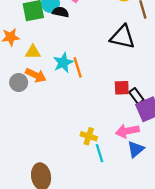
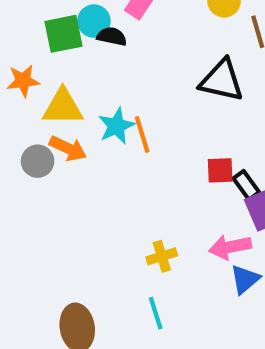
yellow triangle: (33, 52) -> (63, 107), size x1.5
yellow cross: (89, 136) -> (162, 256), turned -35
cyan line: (99, 153) -> (156, 313), moved

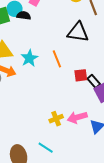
orange line: (142, 134) -> (57, 59), moved
pink arrow: (230, 247) -> (77, 117), moved
cyan line: (156, 313) -> (46, 148), moved, turned -35

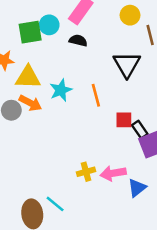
black semicircle: (24, 16) -> (78, 40), moved
black triangle: (78, 32) -> (127, 64), turned 45
cyan line: (46, 148) -> (55, 204), moved

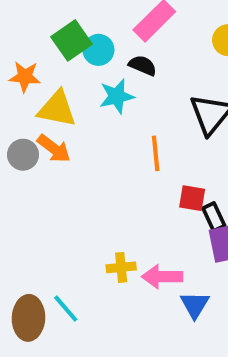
cyan circle: (49, 25) -> (98, 50), moved
green square: (30, 32) -> (72, 40), turned -35
cyan star: (61, 90) -> (117, 96), moved
blue triangle: (137, 188) -> (195, 305), turned -30

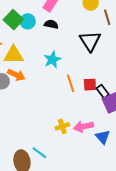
cyan star: (117, 96) -> (52, 60), moved
orange line: (156, 153) -> (71, 83), moved

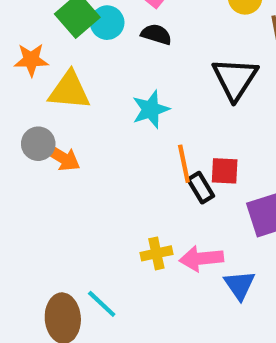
orange arrow: (16, 75) -> (62, 157), moved
black rectangle: (103, 91) -> (201, 188), moved

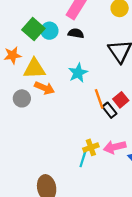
orange arrow: (62, 157) -> (45, 88), moved
red square: (225, 171) -> (121, 100), turned -35
cyan line: (102, 304) -> (83, 159), moved, turned 72

